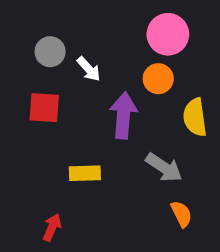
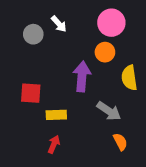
white arrow: (89, 69) -> (59, 24), moved
red square: (44, 108) -> (31, 93), moved
red arrow: (52, 227) -> (54, 144), moved

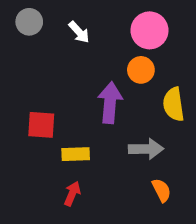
gray circle: (33, 34) -> (29, 22), moved
gray arrow: (109, 111) -> (146, 149), turned -35

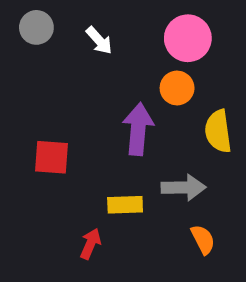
yellow rectangle: (76, 154) -> (125, 205), moved

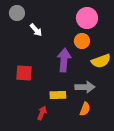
white arrow: (99, 40) -> (36, 30), moved
yellow semicircle: (218, 131) -> (101, 61), turned -102
orange semicircle: (203, 239) -> (85, 109), moved, turned 48

